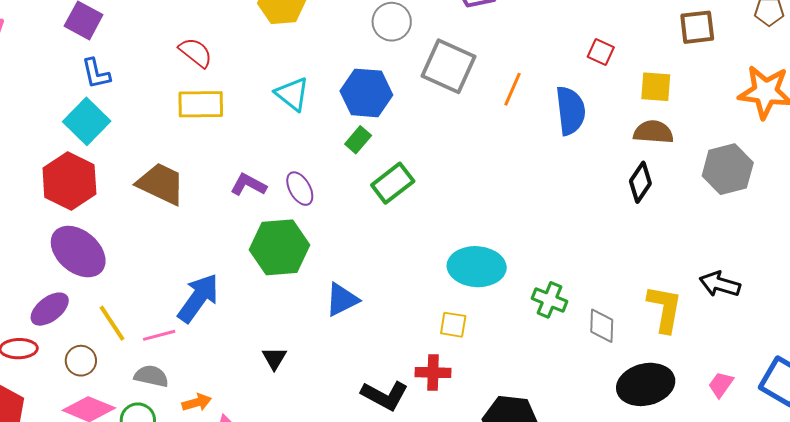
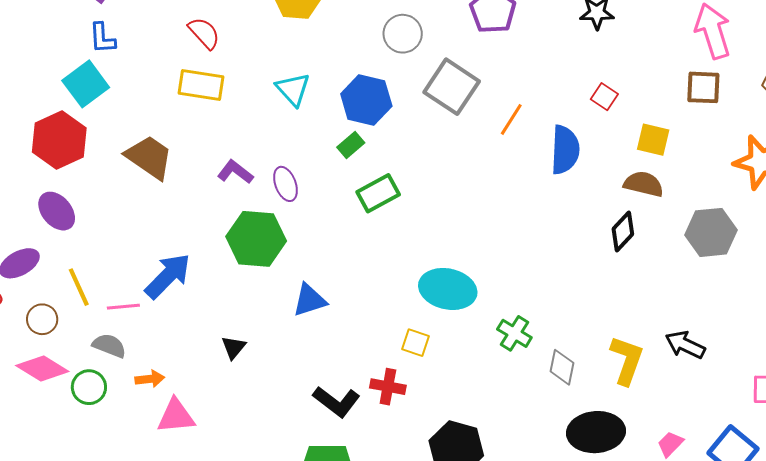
purple ellipse: (78, 252) -> (57, 211), size x0.7

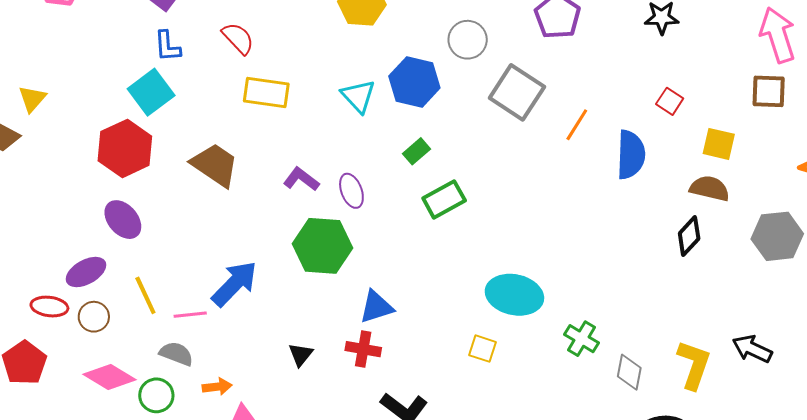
red semicircle: (204, 33) -> (238, 38), moved
blue hexagon: (366, 100) -> (414, 82), moved
brown circle: (42, 319) -> (94, 317), moved
red cross: (388, 387) -> (363, 349), moved

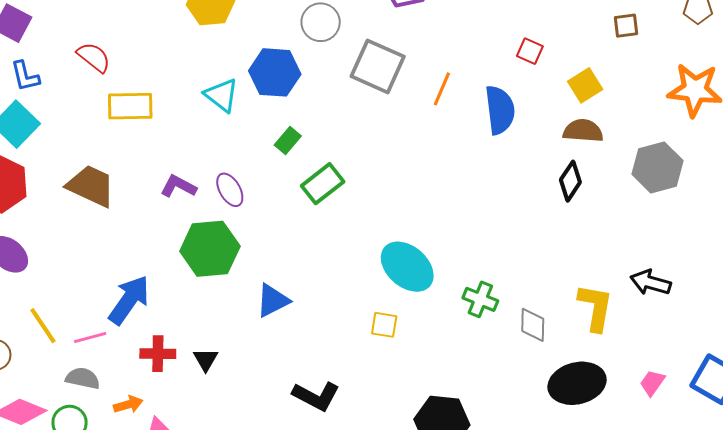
brown square: (769, 91) -> (626, 26), size x0.7
yellow square: (719, 144) -> (585, 85), turned -36
cyan ellipse: (514, 295) -> (407, 267), turned 38
red cross: (363, 349) -> (158, 354), moved

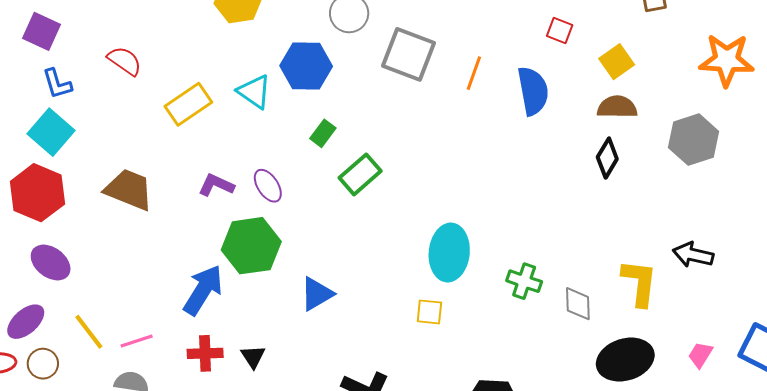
yellow rectangle: (130, 106) -> (188, 104), moved, turned -30
cyan ellipse: (407, 267) -> (449, 253), turned 58
blue arrow: (129, 300) -> (203, 290), moved

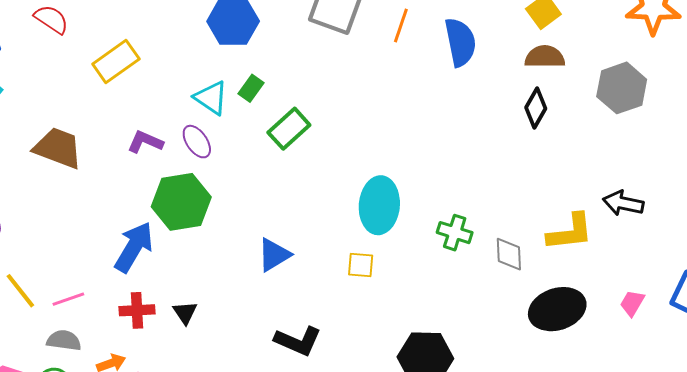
cyan triangle: (254, 92) -> (211, 98), moved
yellow L-shape: (639, 283) -> (570, 232), turned 78
blue triangle: (317, 294) -> (274, 255), moved

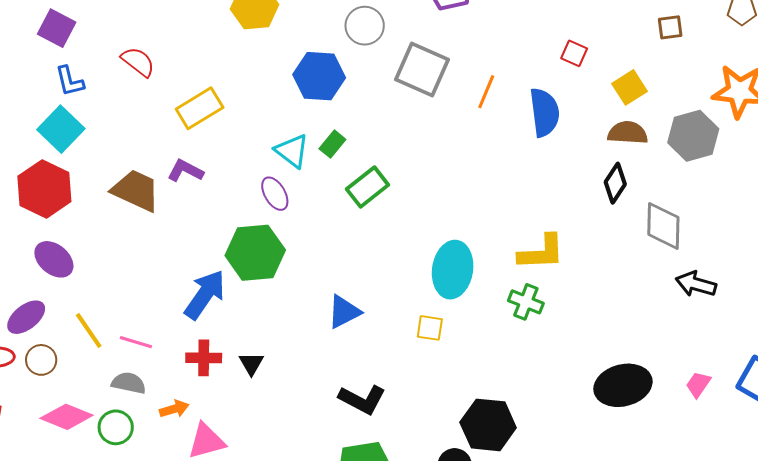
gray hexagon: (622, 88) -> (693, 136), moved
purple L-shape: (145, 142) -> (185, 171), moved
yellow L-shape: (570, 232) -> (541, 252), moved
gray diamond: (509, 254) -> (663, 226), moved, size x1.4
pink line: (68, 299) -> (136, 342), turned 32

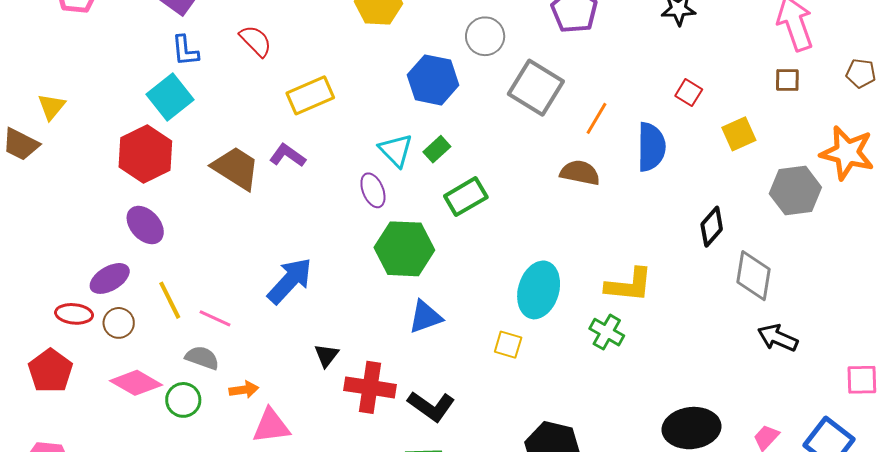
brown semicircle: (628, 133) -> (580, 173), moved
green hexagon: (255, 253) -> (404, 249), moved
red cross: (204, 358) -> (370, 387), moved, size x1.4

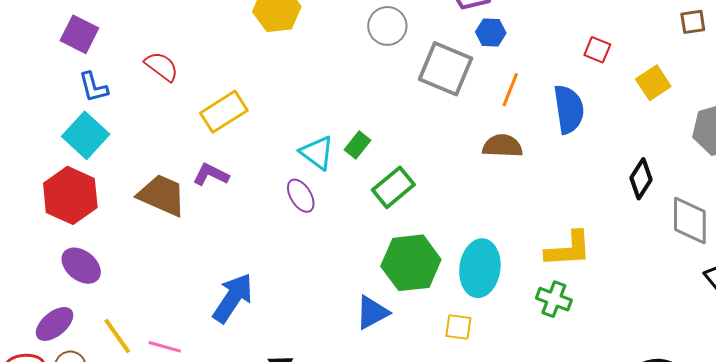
blue hexagon: (433, 80) -> (491, 32), moved, size x0.6
green hexagon: (404, 249) -> (411, 263), moved

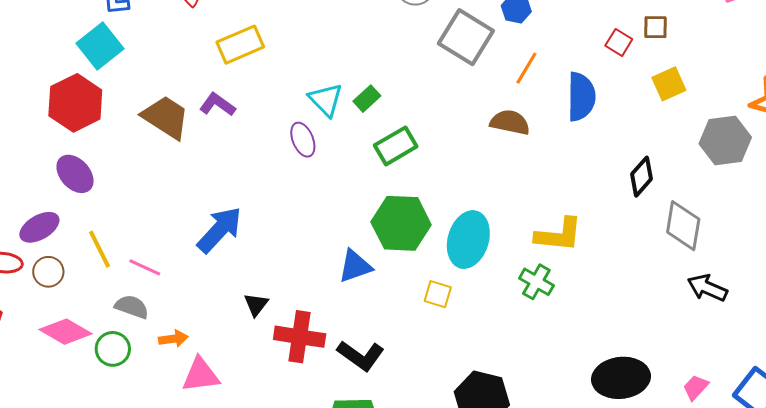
brown square: (693, 22) -> (656, 27), moved

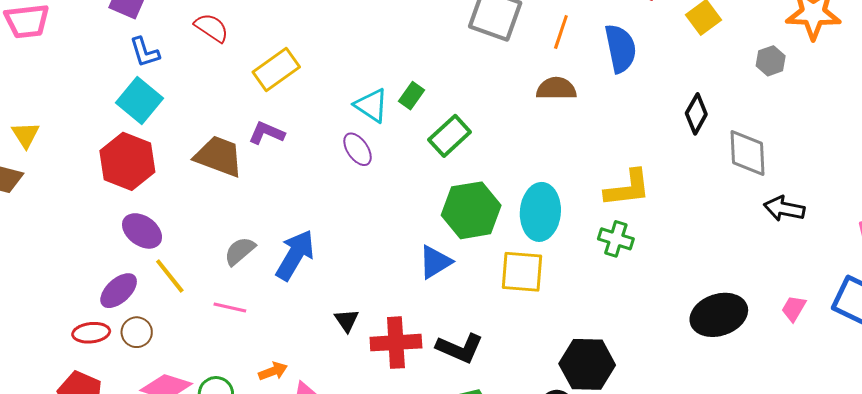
gray hexagon: (725, 141) -> (771, 61), size x0.6
yellow line: (99, 249) -> (170, 276), moved
yellow square: (438, 294) -> (522, 272), size x1.6
gray semicircle: (132, 307) -> (240, 251), moved, turned -48

